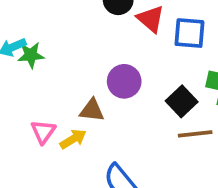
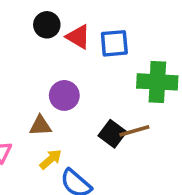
black square: (182, 101) -> (112, 134), moved
yellow arrow: (73, 139) -> (51, 159), moved

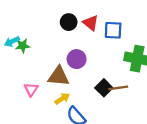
black circle: (47, 25) -> (69, 22), moved
brown triangle: (40, 126) -> (59, 76), size x1.5

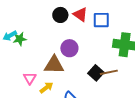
yellow arrow: (62, 99) -> (46, 88), moved

